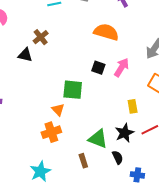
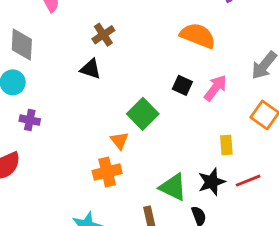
black triangle: (25, 55) -> (91, 69), moved
green square: (73, 90) -> (143, 114), turned 35

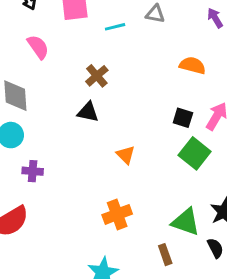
orange semicircle: (198, 36) -> (193, 65), size x0.7
green square: (143, 114) -> (195, 153), moved
orange triangle: (119, 141) -> (126, 155), moved

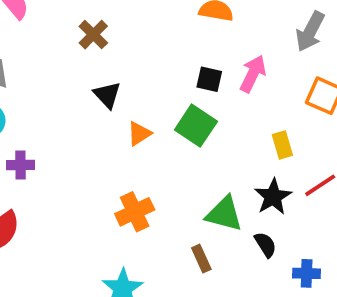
black triangle: (88, 112) -> (107, 95), moved, turned 40
green square: (195, 153) -> (196, 126), moved
orange triangle: (126, 155) -> (139, 134), turned 48

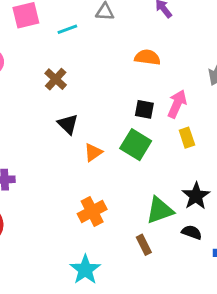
yellow rectangle: (282, 145) -> (187, 138), moved
green triangle: (224, 214) -> (160, 210), turned -32
black semicircle: (265, 245) -> (192, 232), turned -36

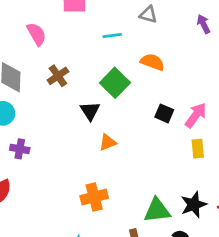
cyan line: (67, 29) -> (112, 35), moved
orange semicircle: (147, 57) -> (152, 62), moved
brown cross: (56, 79) -> (58, 76), moved
green square: (136, 145) -> (115, 83), moved

